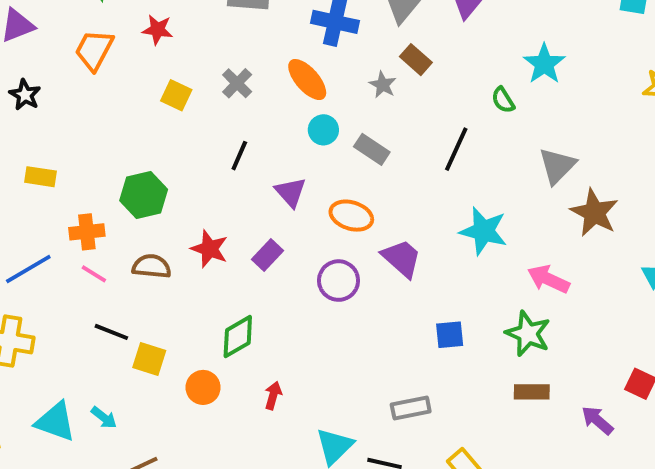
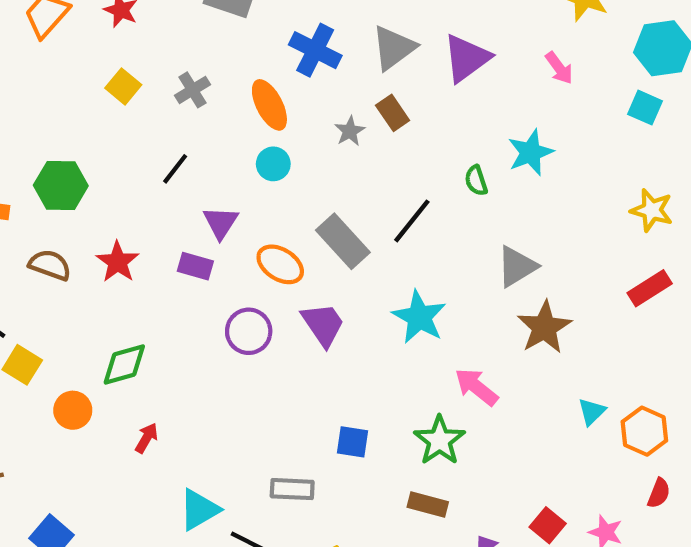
gray rectangle: (372, 149) -> (343, 241), moved, size x1.4
purple rectangle: (268, 255) -> (195, 266), moved, turned 48
blue square: (450, 335) -> (352, 442), moved

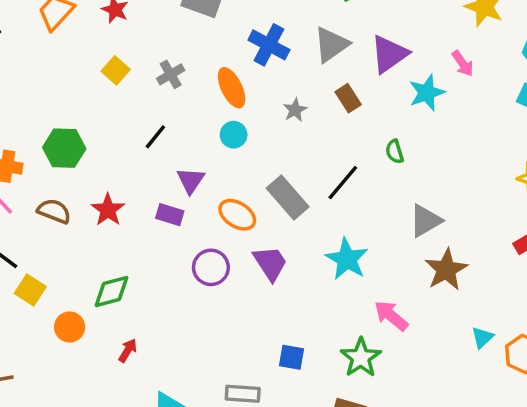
brown rectangle: (393, 113) -> (348, 98), moved
cyan star: (530, 152) -> (427, 93), moved

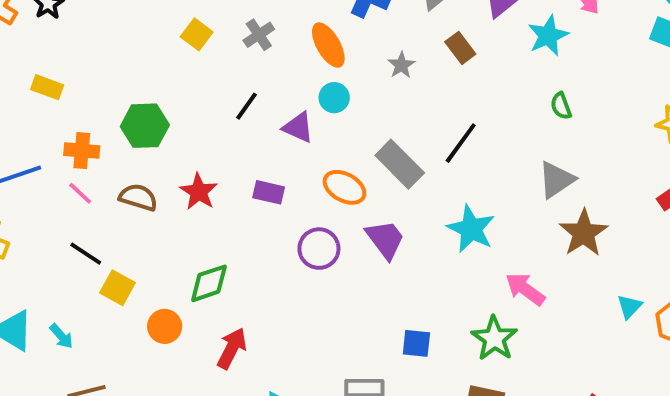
green semicircle: (395, 152) -> (561, 106), moved
purple triangle: (191, 180) -> (298, 127), moved, turned -36
red arrow: (128, 350) -> (232, 348), size x1.5

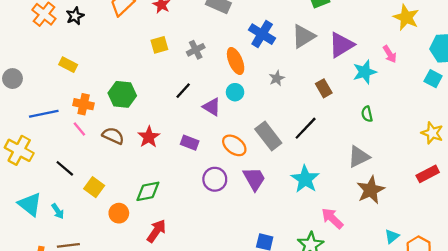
yellow square: (197, 34) -> (159, 45), turned 30
brown rectangle: (460, 48) -> (324, 88), moved
black line: (86, 254) -> (65, 168), moved

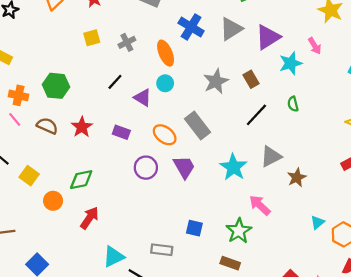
gray star: (277, 78) -> (216, 81), moved, size x1.6
black line: (306, 128) -> (256, 115), moved
gray triangle: (359, 157) -> (271, 156), moved
brown star: (371, 190) -> (297, 177), size x0.7

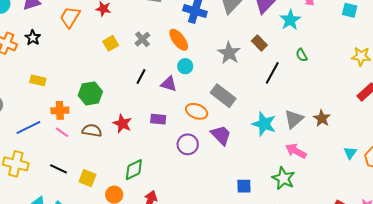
gray triangle: (271, 156) -> (294, 119), moved

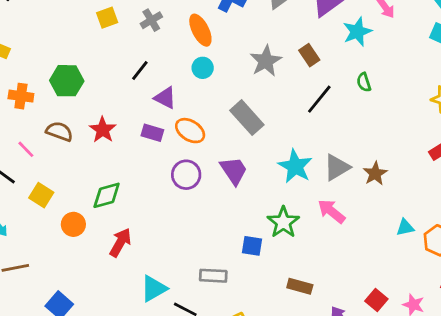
purple triangle: (169, 84) -> (165, 98), moved
orange ellipse: (197, 111) -> (190, 131), moved
pink line: (62, 132) -> (26, 149), moved
cyan triangle: (350, 153) -> (405, 228), turned 32
green star: (283, 178) -> (283, 222), moved

